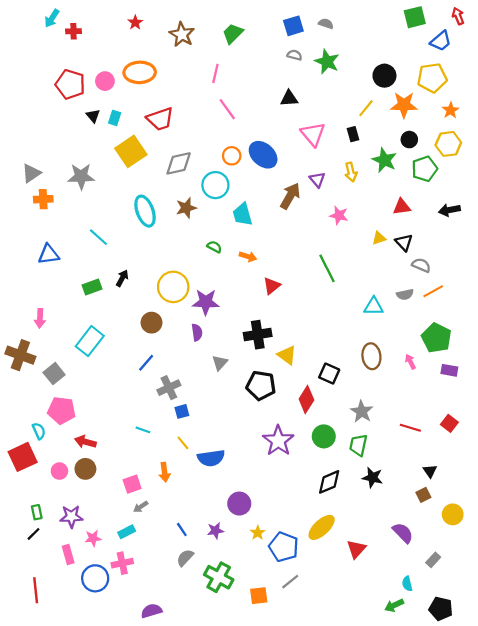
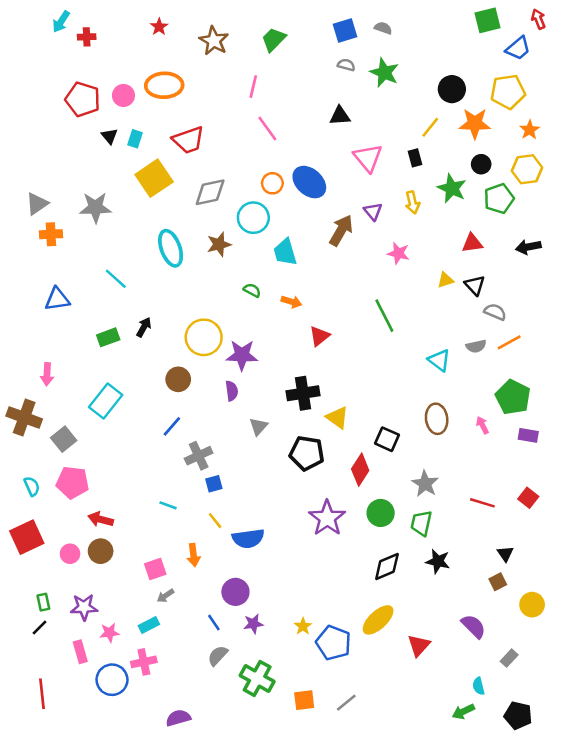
cyan triangle: (374, 306) -> (439, 360), turned 36
cyan semicircle: (39, 431) -> (32, 486), moved
purple circle: (239, 504) -> (235, 592), moved
gray line: (290, 582) -> (346, 703), moved

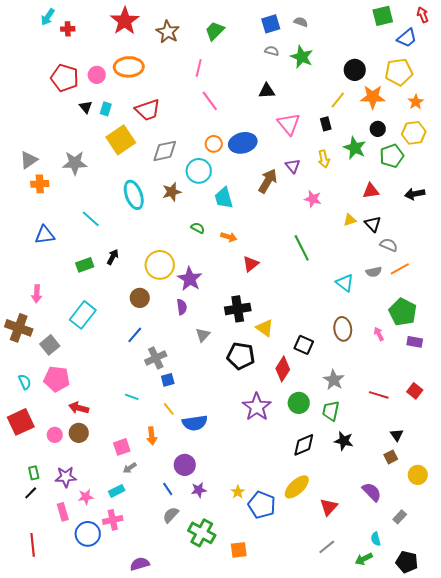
red star: (159, 27) -> (125, 21), size x2.0
blue ellipse: (309, 182) -> (243, 143), turned -56
purple star: (242, 355) -> (190, 279), turned 30
gray line: (346, 703) -> (327, 547), moved

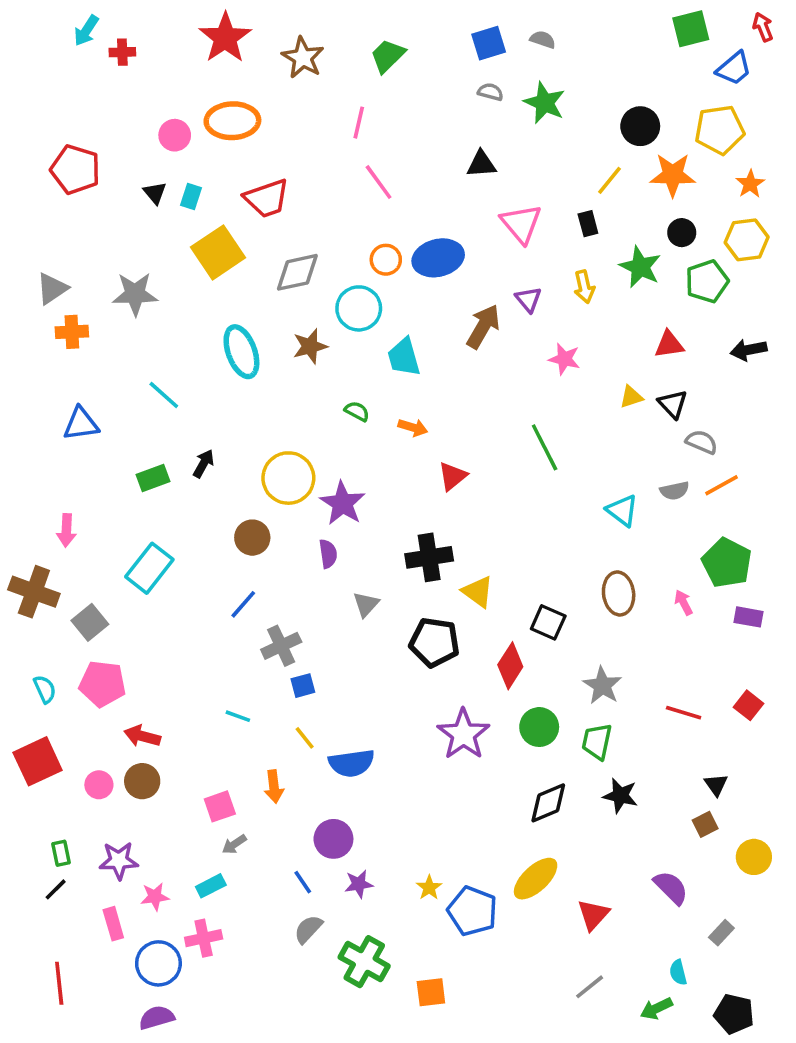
red pentagon: (65, 78) -> (75, 169), moved
purple semicircle: (140, 564) -> (157, 1018), moved

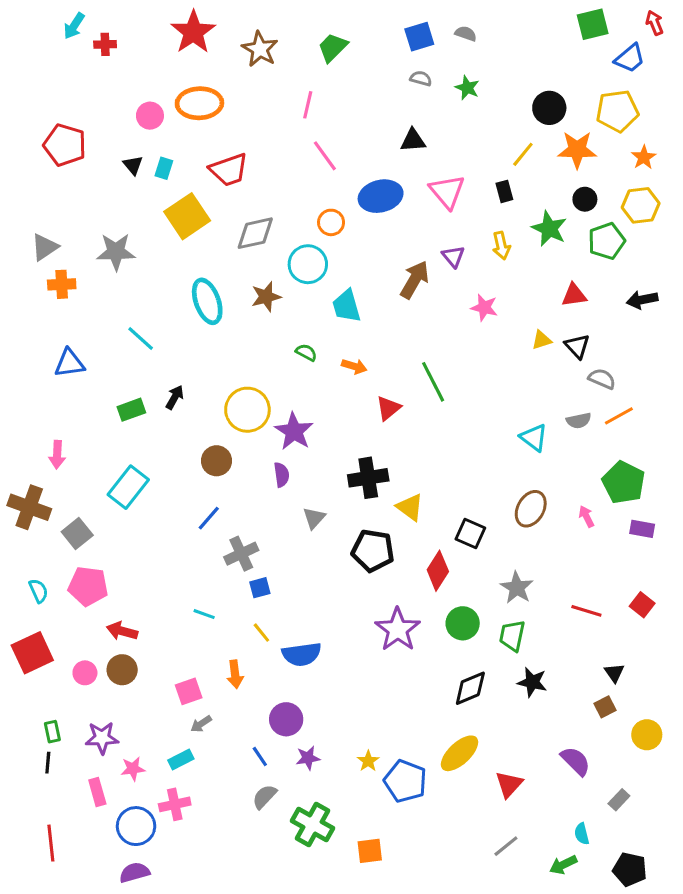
green star: (545, 103) -> (467, 88), size x0.7
blue ellipse: (438, 258) -> (381, 196), moved
green line: (545, 447) -> (433, 382), moved
brown ellipse: (619, 593) -> (531, 509), turned 36
black line: (56, 889) -> (48, 763), turned -40

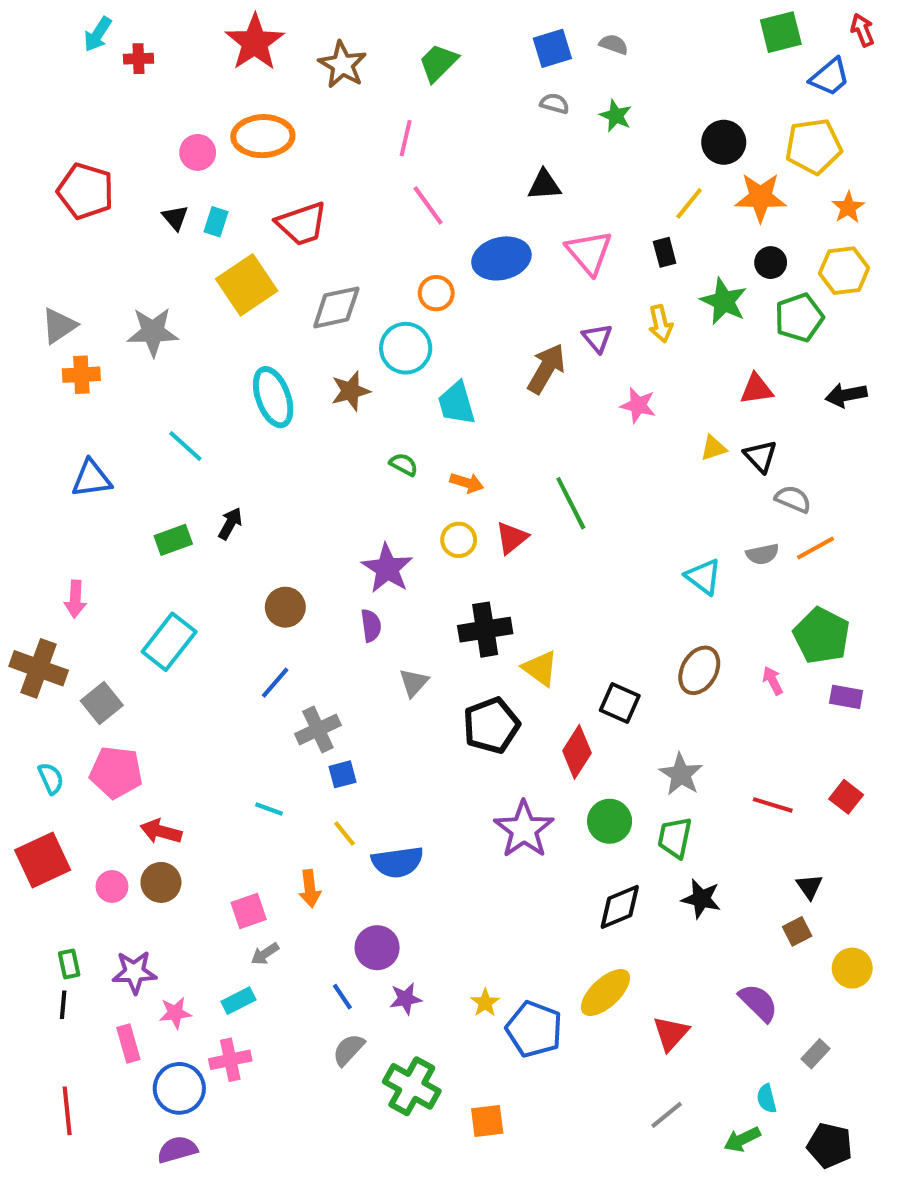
yellow circle: (247, 410) -> (459, 540), moved, size x0.6
black pentagon: (373, 551) -> (491, 725), turned -30

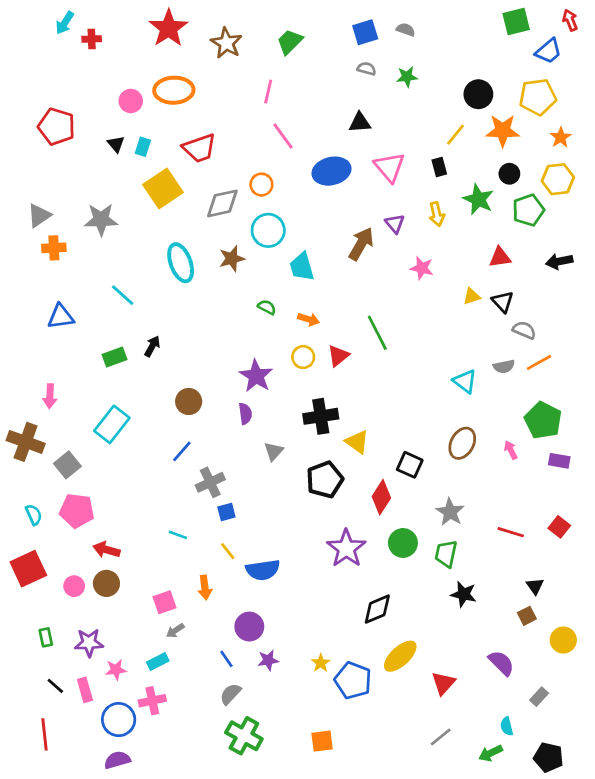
green star: (616, 116) -> (407, 77), turned -30
orange circle: (436, 293) -> (261, 185), moved
black diamond: (620, 907) -> (377, 609), moved
black line: (63, 1005) -> (55, 686), moved, turned -54
green cross: (412, 1086) -> (244, 736), moved

